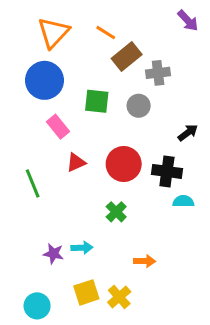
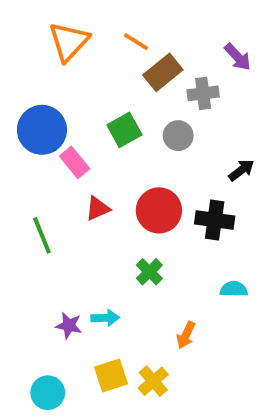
purple arrow: (188, 21) -> (238, 57), moved
blue circle: (45, 80) -> (42, 130), moved
green square: (97, 101) -> (124, 130), turned -35
cyan semicircle: (183, 201) -> (234, 289), moved
orange arrow: (145, 261) -> (186, 335), turned 114

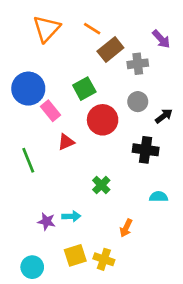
gray circle: (178, 136) -> (138, 102), moved
red circle: (159, 210) -> (103, 120), moved
yellow cross: (153, 381) -> (104, 259), turned -30

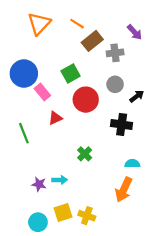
orange arrow: (126, 228) -> (124, 190), moved, size x1.6
cyan circle: (32, 267) -> (38, 222), moved

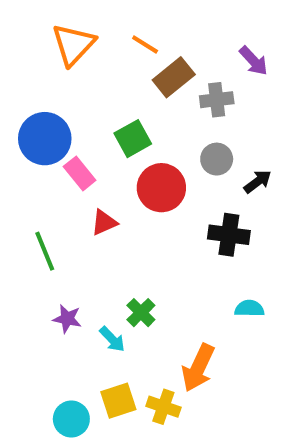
green cross: (85, 154) -> (141, 313), moved
cyan arrow: (60, 180) -> (112, 339), turned 48
purple star: (39, 184) -> (67, 319), moved
orange arrow: (124, 190) -> (198, 368), moved

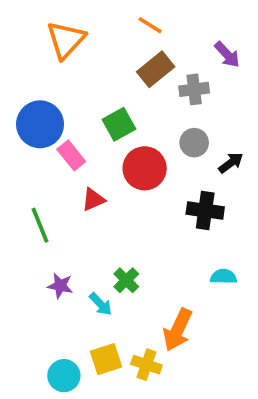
orange line: (145, 44) -> (150, 25), moved

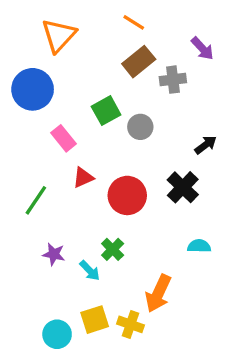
blue circle: (40, 124) -> (33, 89), moved
gray circle: (194, 143) -> (140, 127), moved
red circle: (145, 168) -> (127, 195), moved
black cross: (205, 211) -> (183, 187), turned 36
green line: (40, 225) -> (36, 200), turned 56

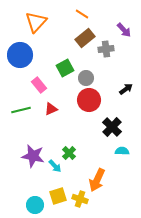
black cross: (183, 187) -> (112, 127), moved
red circle: (127, 195) -> (89, 100), moved
green line: (36, 200) -> (21, 110), moved, turned 42
purple star: (54, 254) -> (33, 156), size x1.6

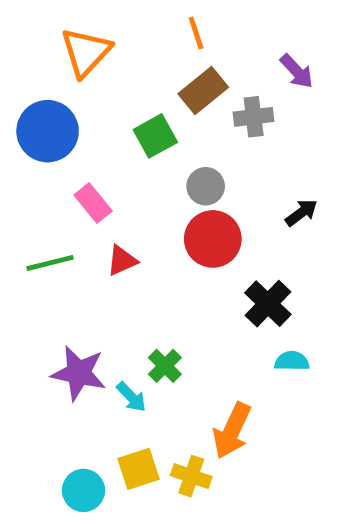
orange line: (82, 14) -> (196, 33), turned 40
green square: (65, 68) -> (155, 136), moved

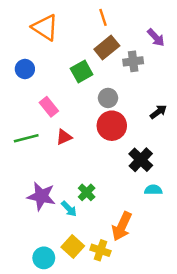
orange triangle: (86, 52) -> (45, 27), turned -40
blue circle: (48, 131) -> (25, 69), size x0.6
yellow square: (139, 469) -> (73, 247), turned -30

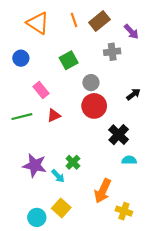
orange line: (103, 17) -> (74, 20), moved
brown rectangle: (107, 48) -> (99, 21), moved
yellow cross: (100, 250) -> (124, 211), moved

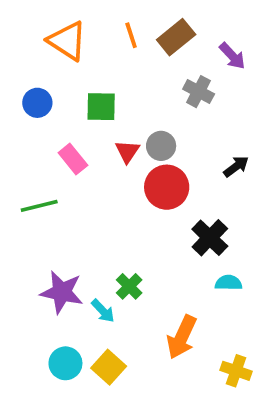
gray cross: (112, 52) -> (199, 92), turned 35
green square: (69, 60) -> (101, 107), moved, turned 30
red triangle: (54, 116) -> (127, 152), moved, turned -32
yellow cross: (124, 211) -> (236, 371), moved
cyan circle: (37, 217) -> (65, 363), moved

